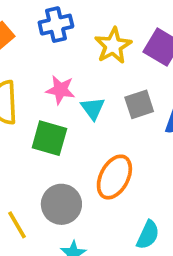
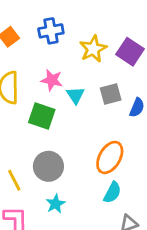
orange ellipse: (114, 177) -> (110, 157), moved

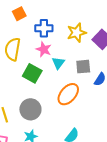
blue cross: (51, 31) -> (44, 28), moved
orange ellipse: (110, 157) -> (68, 94), moved

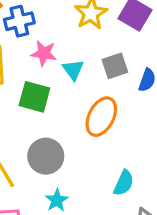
blue cross: (44, 28) -> (19, 21), moved

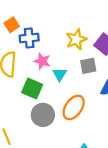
gray square: (115, 66) -> (88, 66), moved
gray circle: (46, 156) -> (43, 115), moved

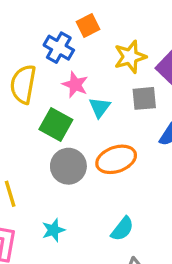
orange square: (12, 25) -> (88, 25), moved
blue cross: (29, 38) -> (59, 48), turned 30
orange ellipse: (74, 107) -> (116, 159), turned 30

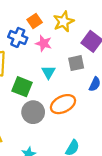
yellow star: (130, 57) -> (64, 22), moved
pink star: (75, 85) -> (44, 43), moved

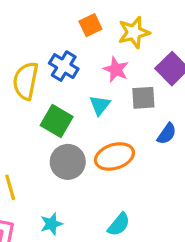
blue cross: (18, 37) -> (64, 66), moved
pink star: (44, 43) -> (116, 70), moved

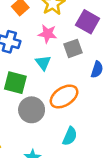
cyan semicircle: (119, 224) -> (70, 136), moved

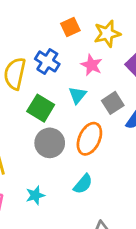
gray square: (73, 48) -> (113, 103), moved, turned -30
orange ellipse: (64, 96) -> (89, 139), turned -48

